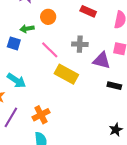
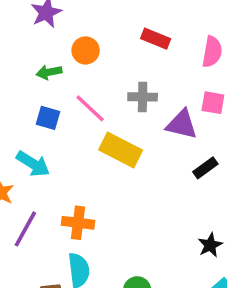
blue square: (14, 43) -> (48, 118), moved
black rectangle: (114, 86) -> (205, 168), turned -48
orange cross: (41, 115) -> (78, 223), turned 36

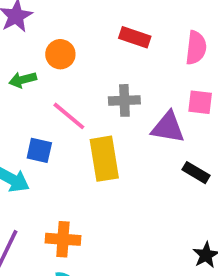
blue square: (48, 118) -> (39, 150), moved
yellow rectangle: (121, 150) -> (104, 159), turned 57
black rectangle: (205, 168) -> (196, 173), turned 70

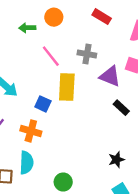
blue square: (39, 150) -> (43, 104), moved

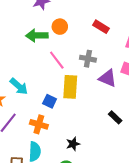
green arrow: (27, 28) -> (37, 35), size x1.5
black rectangle: (121, 108) -> (115, 117), moved
black star: (116, 160) -> (73, 144), moved

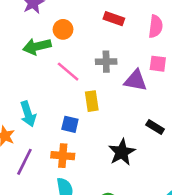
cyan arrow: (19, 86) -> (28, 114), turned 42
yellow rectangle: (70, 87) -> (92, 101), size x0.7
black star: (73, 144) -> (122, 152), moved, size x1.5

